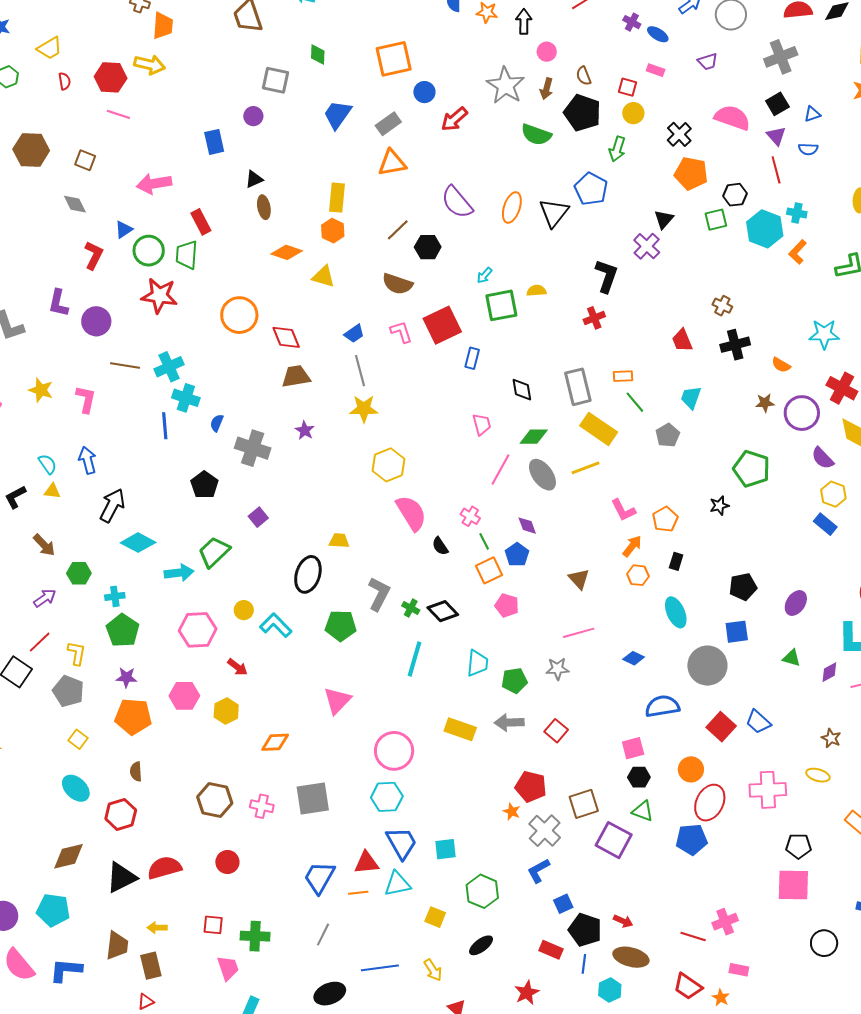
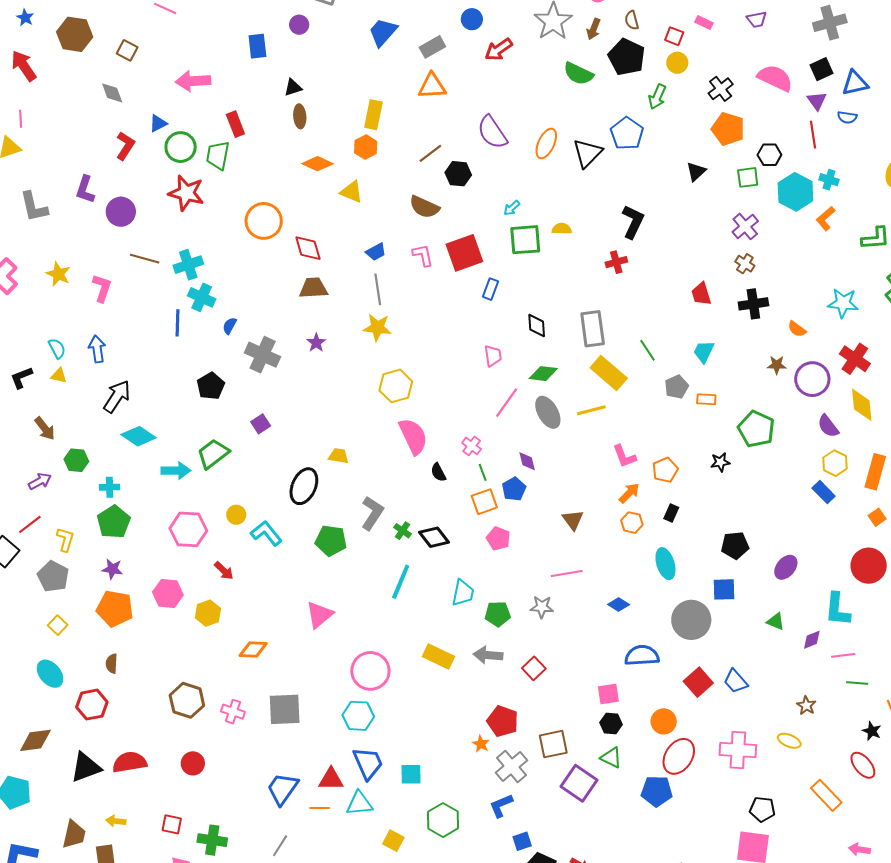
blue triangle: (812, 114) -> (855, 83), size x1.6
purple cross: (647, 246) -> (745, 226), moved
orange rectangle: (623, 376) -> (706, 399), moved

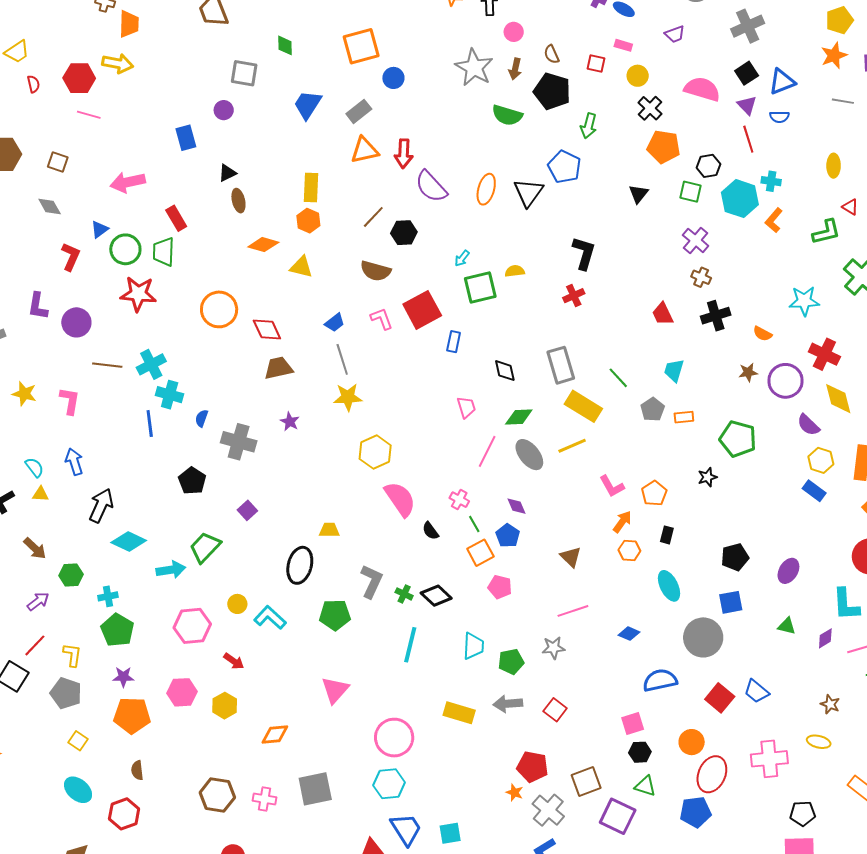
red arrow: (499, 49) -> (404, 154), moved, turned -44
yellow circle: (677, 63) -> (638, 76), moved
green square: (748, 177) -> (690, 192), turned 30

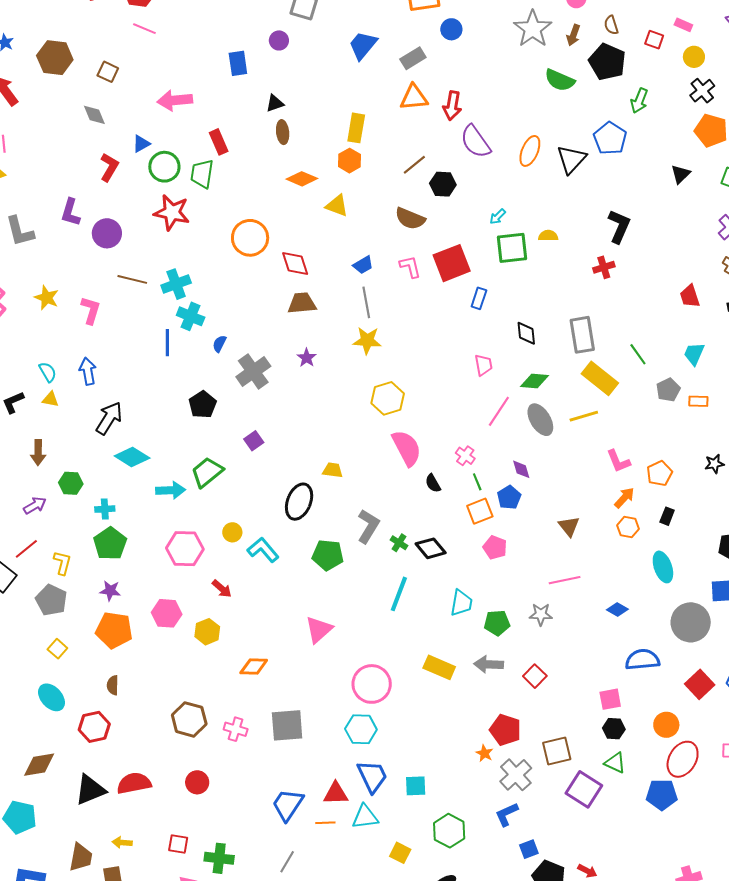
gray cross: (239, 442) -> (253, 372), turned 32
brown arrow: (35, 548) -> (38, 453), turned 40

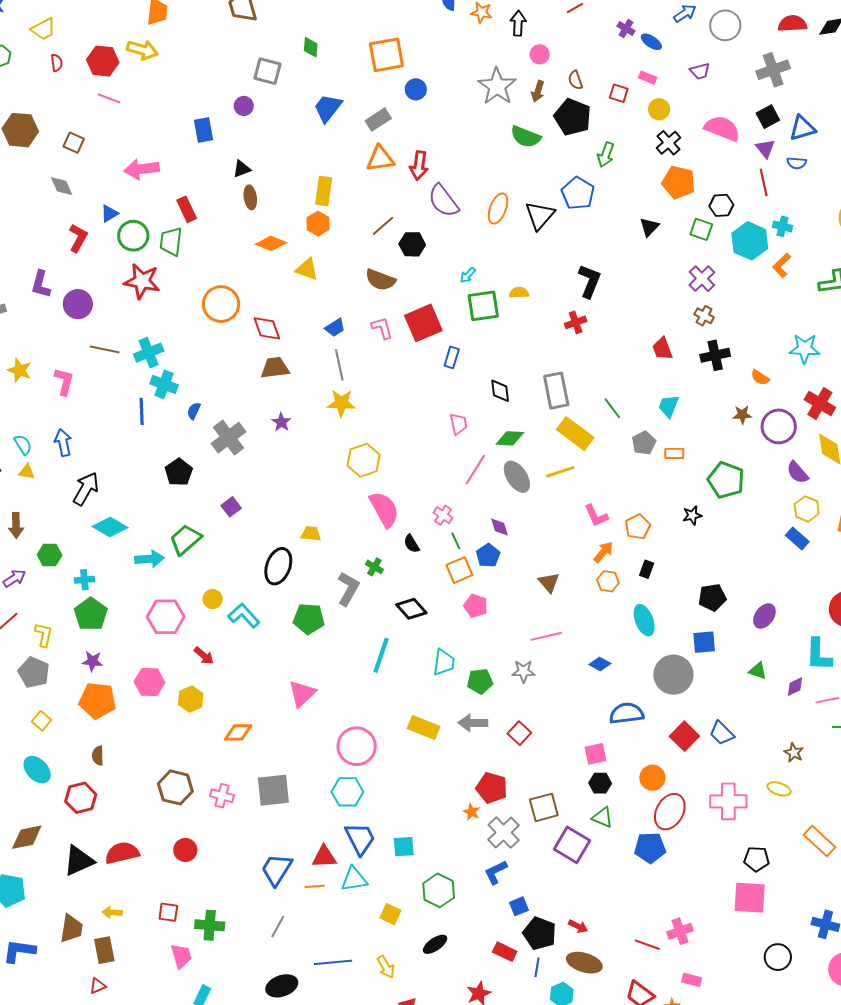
green cross: (399, 543) -> (374, 567), moved

